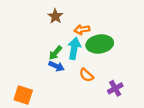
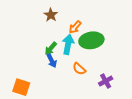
orange arrow: (82, 30) -> (75, 27), turned -40
blue arrow: (56, 66) -> (52, 61), turned 40

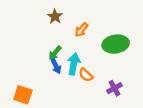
green ellipse: (91, 40) -> (116, 44), moved
cyan arrow: (68, 44) -> (74, 64), moved

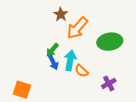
brown star: (55, 17) -> (61, 14), moved
orange arrow: (81, 30) -> (77, 28), size x1.6

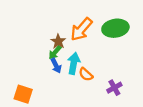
brown star: (61, 14) -> (58, 41), moved
green ellipse: (110, 42) -> (115, 28), moved

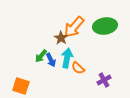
brown star: (58, 41) -> (61, 38), moved
green arrow: (55, 52) -> (41, 56), moved

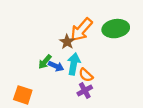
blue arrow: (51, 60) -> (56, 66), turned -40
purple cross: (104, 80) -> (85, 90), moved

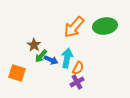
brown star: (67, 42) -> (34, 45), moved
orange semicircle: (86, 75) -> (78, 68), turned -104
orange square: (23, 95) -> (17, 73), moved

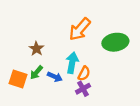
green ellipse: (105, 26) -> (115, 42), moved
green arrow: (41, 56) -> (36, 72), moved
blue arrow: (51, 60) -> (55, 77), moved

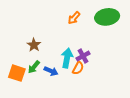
orange arrow: (80, 29) -> (74, 18), moved, size x0.6
green ellipse: (115, 42) -> (107, 17), moved
purple cross: (83, 89) -> (83, 56), moved

